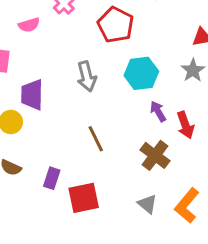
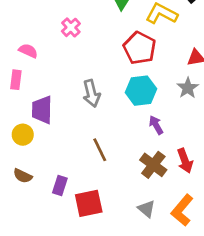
pink semicircle: (29, 25) -> (28, 51), moved, turned -138
red pentagon: (116, 25) -> (140, 48), moved
red arrow: (185, 125) -> (185, 161), moved

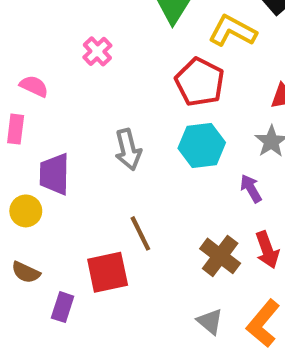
purple arrow: (156, 125) -> (251, 188), moved
purple rectangle: (60, 185) -> (63, 307), moved
red square: (89, 203) -> (108, 272), moved

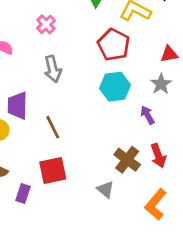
gray arrow: (128, 150) -> (53, 69), moved
brown line: (140, 233) -> (53, 127), moved
gray triangle: (210, 321) -> (106, 189), moved

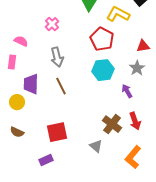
brown line: (53, 127) -> (61, 86), moved
purple rectangle: (23, 194) -> (46, 160), moved, turned 48

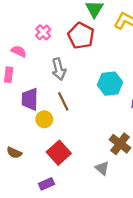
pink cross: (52, 24) -> (43, 32), moved
red pentagon: (102, 39) -> (81, 36), moved
yellow circle: (17, 102) -> (44, 119), moved
red square: (57, 132) -> (59, 153), turned -30

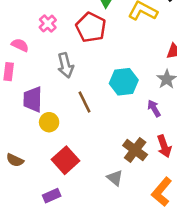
brown line: (63, 101) -> (84, 102), moved

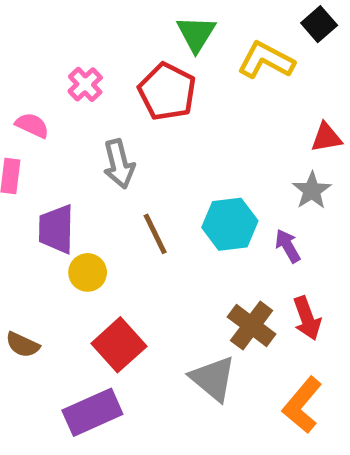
cyan hexagon: (124, 82) -> (230, 224), moved
gray triangle: (115, 178) -> (213, 379), size x1.5
purple rectangle: (52, 196) -> (92, 412), size x1.6

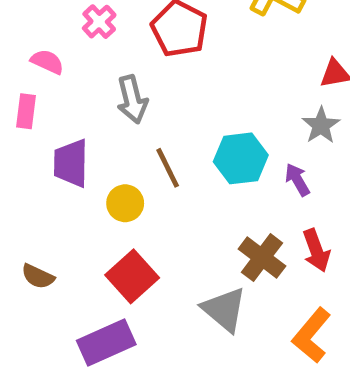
yellow circle: (88, 272) -> (125, 203), moved

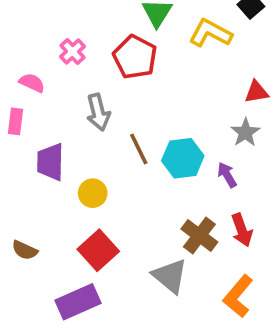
brown line: (168, 168) -> (139, 149), moved

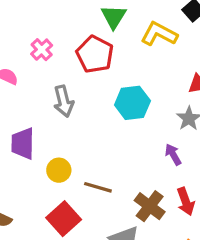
brown line: (139, 149) -> (98, 187), moved, turned -48
cyan hexagon: (183, 158) -> (132, 103), moved

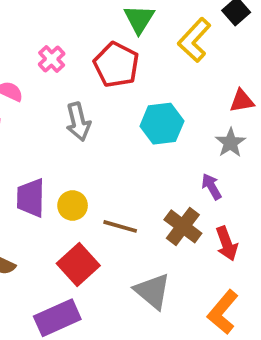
yellow L-shape: (159, 34) -> (194, 40), turned -75
purple trapezoid: (23, 144) -> (31, 198), moved
brown cross: (150, 206) -> (183, 226), moved

